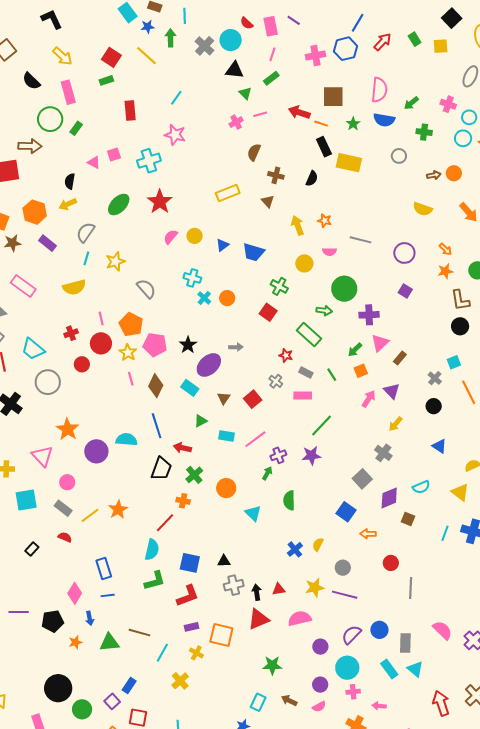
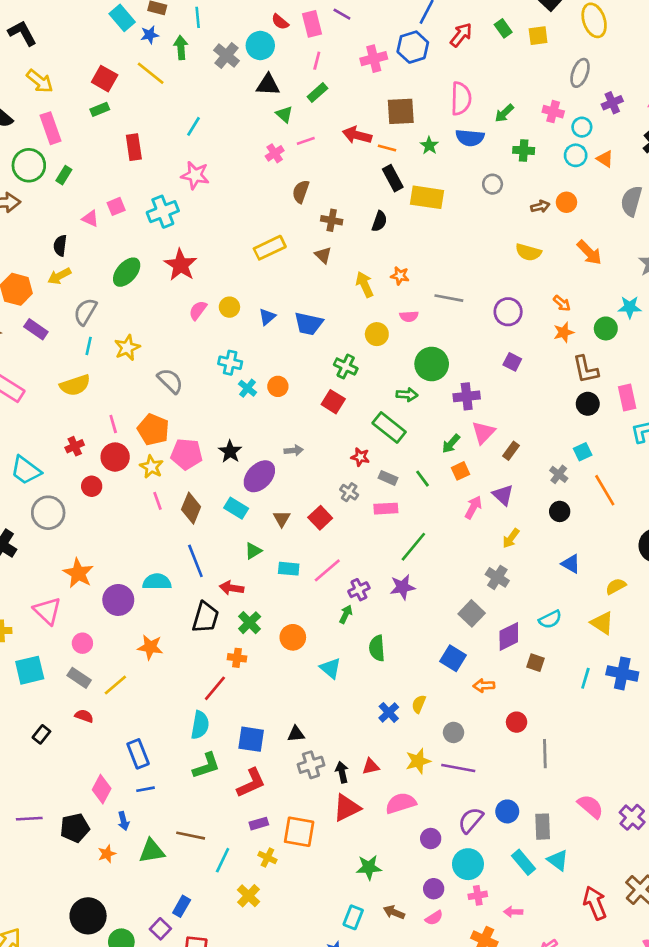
orange star: (118, 509) -> (150, 647), moved, turned -30

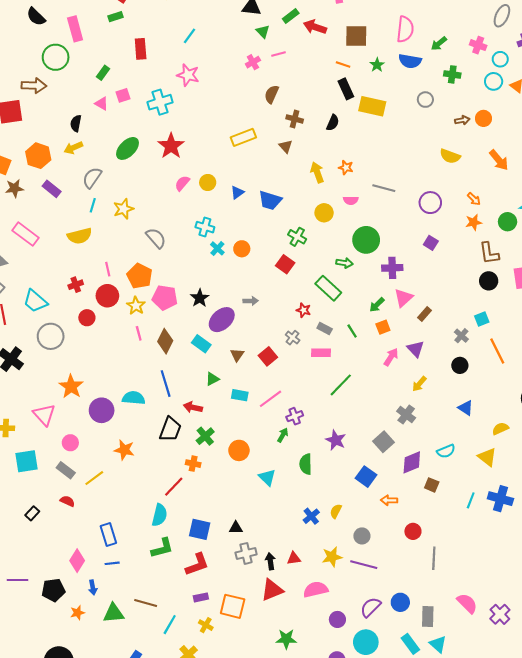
red arrow: (357, 135) -> (315, 27), moved
green rectangle: (64, 175) -> (103, 73), moved
purple star: (402, 587) -> (336, 440), moved, turned 30

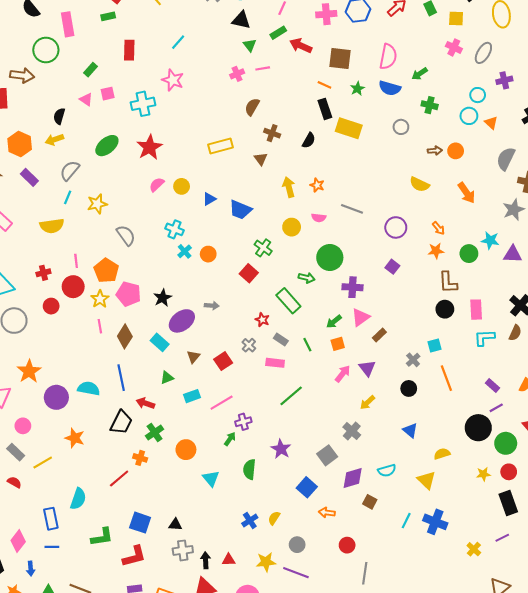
pink cross: (478, 45) -> (454, 47), moved
cyan rectangle: (240, 395) -> (192, 396), turned -35
cyan semicircle: (160, 515) -> (78, 499), moved

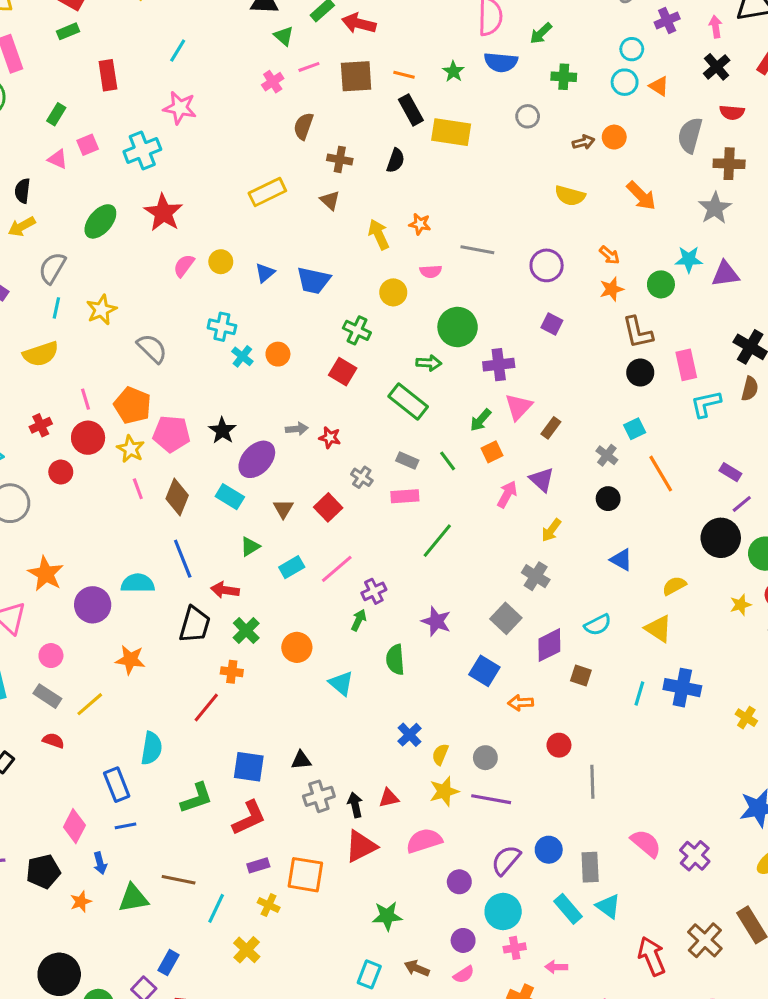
brown square: (340, 58) -> (356, 76), moved
red star: (262, 320) -> (330, 438), moved
yellow semicircle: (274, 518) -> (440, 754), moved

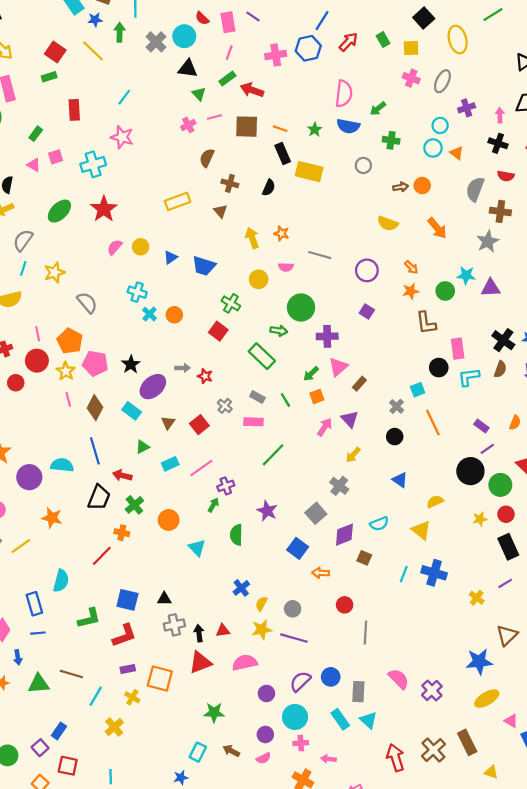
black cross: (717, 67) -> (498, 143), turned -36
black circle: (640, 373) -> (439, 368), moved

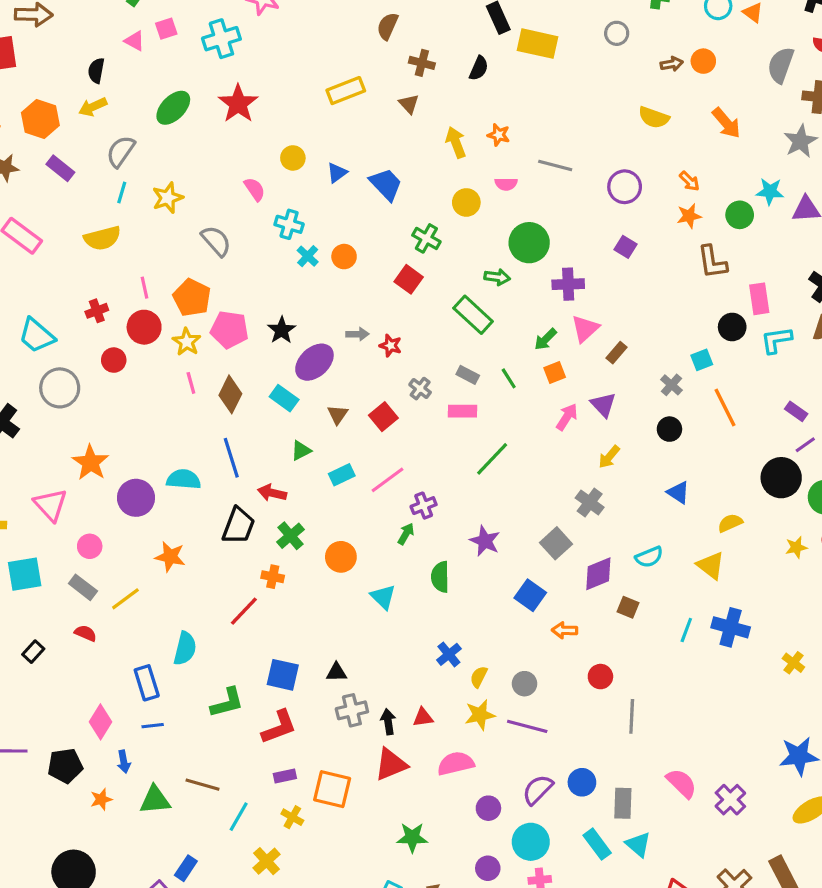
pink semicircle: (115, 247) -> (255, 189), moved, turned 105
blue trapezoid: (204, 266) -> (386, 184), turned -150

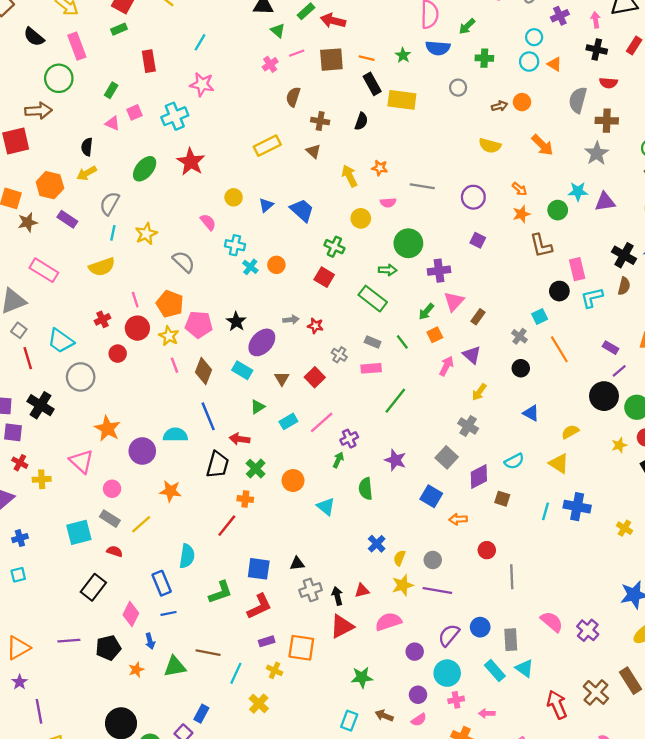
cyan square: (25, 574) -> (79, 532), moved
black rectangle: (33, 652) -> (93, 587), moved, size x1.6

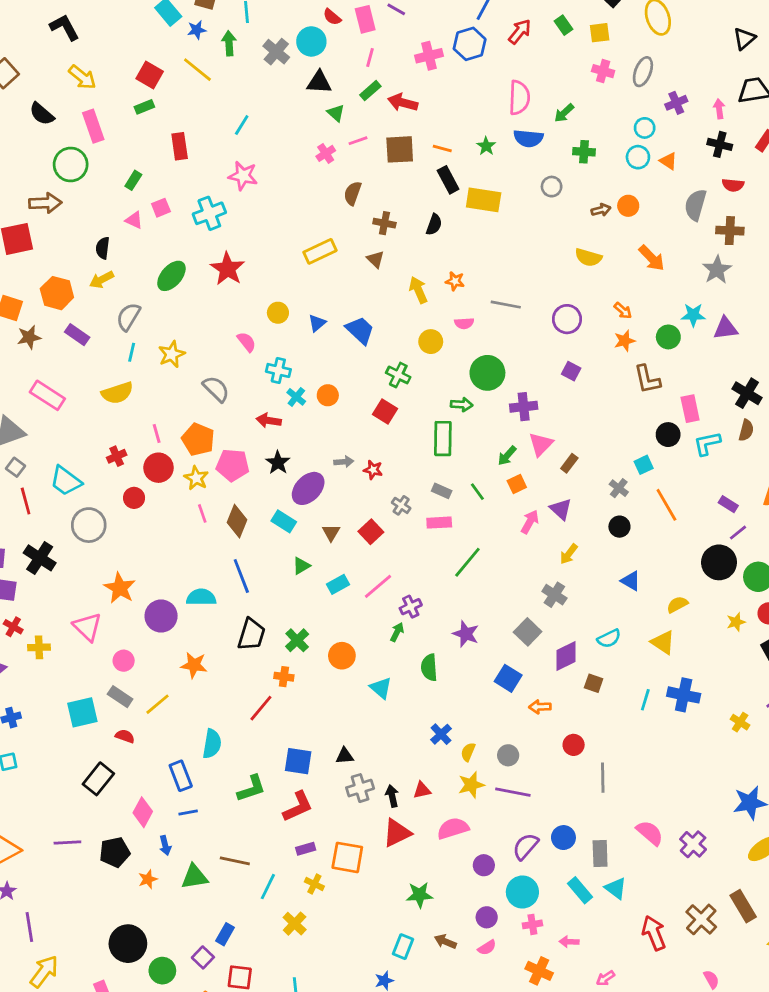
green rectangle: (373, 299) -> (443, 439), turned 52
red arrow: (240, 439) -> (269, 420), moved

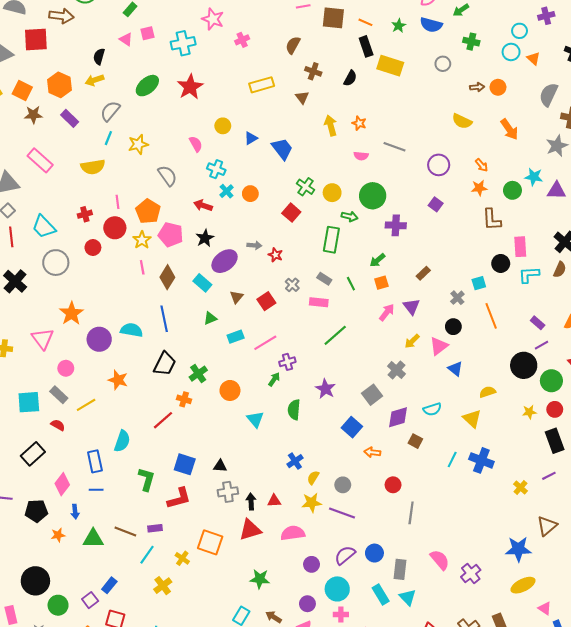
pink cross: (326, 153) -> (242, 40), moved
yellow circle: (431, 342) -> (332, 193), moved
pink triangle: (541, 444) -> (439, 346), moved
green L-shape: (251, 788) -> (146, 479), turned -65
purple rectangle: (306, 849) -> (155, 528), moved

